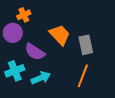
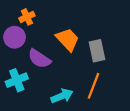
cyan arrow: (41, 78) -> (62, 96), moved

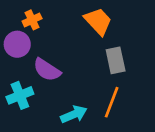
orange trapezoid: (68, 40) -> (98, 21), moved

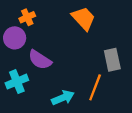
gray rectangle: (116, 60) -> (112, 60), moved

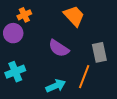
purple semicircle: (40, 60) -> (59, 48), moved

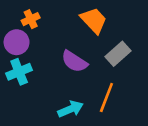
gray rectangle: (99, 52) -> (118, 54), moved, turned 60
cyan cross: (15, 72) -> (19, 72), moved

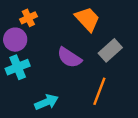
cyan arrow: (70, 109) -> (46, 102), moved

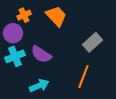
orange trapezoid: (87, 19) -> (56, 16), moved
purple semicircle: (69, 58) -> (41, 54), moved

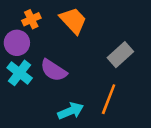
cyan cross: (15, 56) -> (20, 73), turned -30
cyan arrow: (39, 86) -> (71, 111), moved

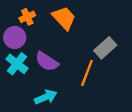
orange line: (109, 99) -> (87, 73), moved
cyan arrow: (71, 111) -> (46, 97), moved

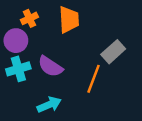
orange trapezoid: (64, 18) -> (69, 20), turned 40
cyan cross: (17, 64) -> (18, 69), turned 35

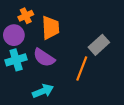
orange trapezoid: (69, 20) -> (50, 28), moved

